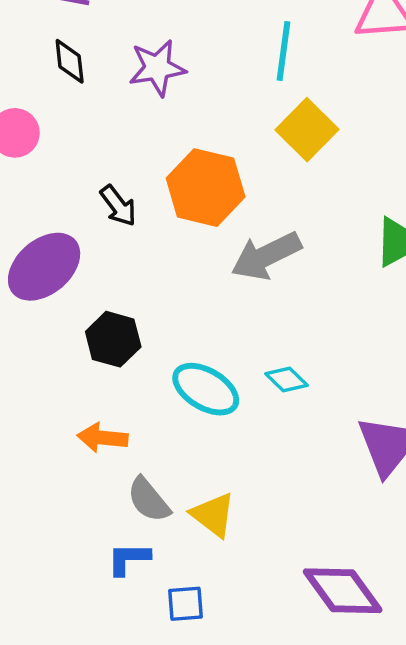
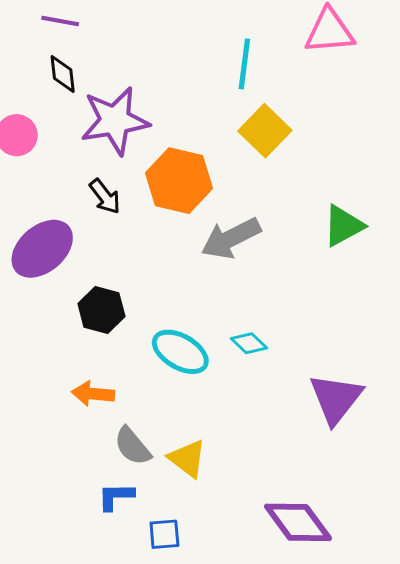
purple star: (157, 68) -> (115, 121), moved, size x1.4

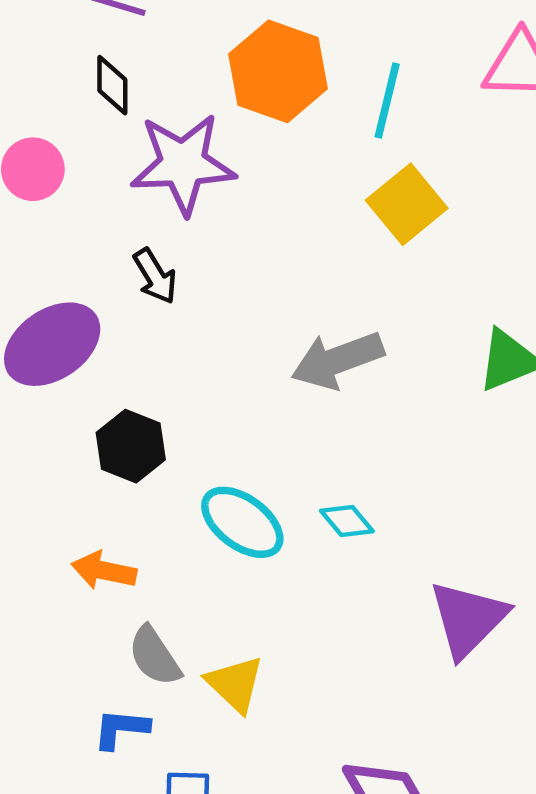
orange hexagon: (179, 181) -> (278, 71), moved

